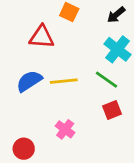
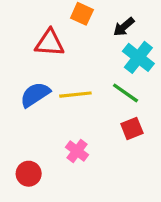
black arrow: (116, 15) -> (124, 27), moved

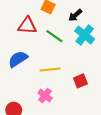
green line: (125, 93) -> (54, 36), moved
yellow line: (75, 95) -> (50, 69), moved

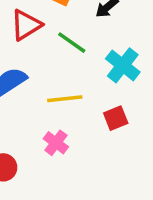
red triangle: (27, 26) -> (26, 25), turned -36
cyan cross: (85, 35) -> (123, 65), moved

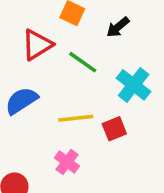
red square: (116, 118) -> (114, 129), moved

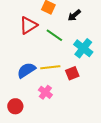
blue semicircle: (21, 101) -> (26, 70), moved

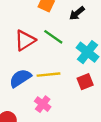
red triangle: (28, 25) -> (25, 40), moved
red square: (72, 73) -> (85, 82), moved

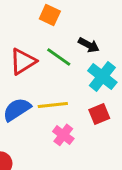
black arrow: (77, 13) -> (89, 45), moved, turned -112
pink cross: (43, 104) -> (63, 135), moved

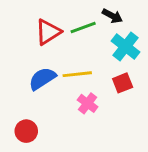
green line: (59, 57) -> (83, 28), turned -55

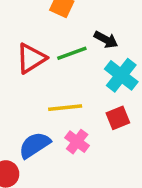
blue semicircle: (42, 79) -> (35, 145), moved

